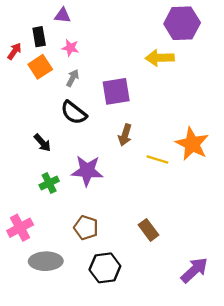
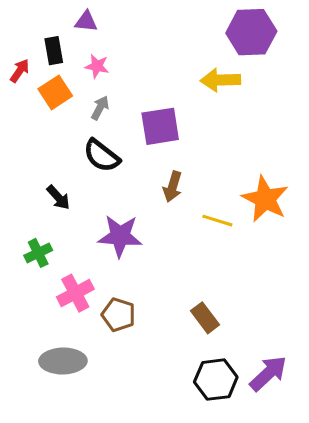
green cross: (49, 183) -> (38, 253), moved
pink cross: (20, 228) -> (75, 293), moved
black hexagon: (105, 268) -> (216, 380), moved

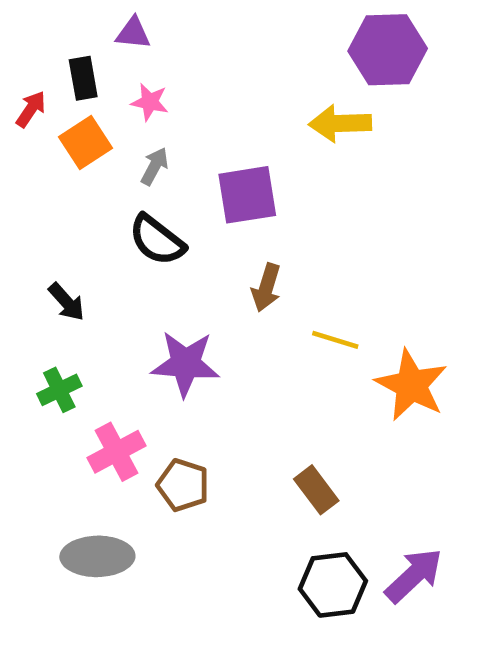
black arrow: (58, 197) -> (66, 302), moved
orange star: (265, 199) -> (411, 385), moved

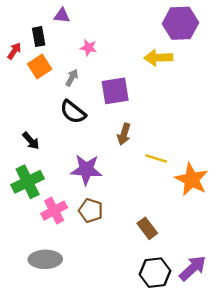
pink star: (150, 102) -> (88, 48), moved
green cross: (59, 390) -> (28, 182), size x1.6
brown pentagon: (183, 485) -> (91, 211), moved

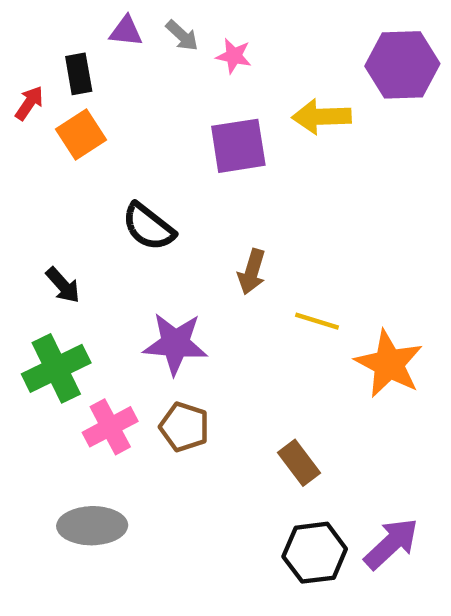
purple hexagon: (180, 23) -> (402, 65), moved
pink star: (88, 48) -> (234, 56), moved
gray arrow: (72, 78) -> (182, 36), moved, turned 105
purple square: (115, 91) -> (238, 146), moved

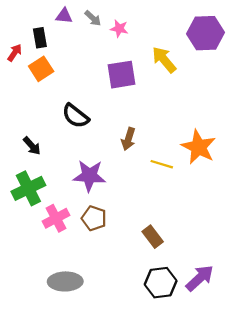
yellow arrow: (321, 117) -> (164, 60), turned 52
orange star: (389, 364) -> (199, 147), moved
gray ellipse: (92, 526) -> (65, 281), moved

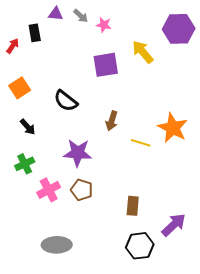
orange square: (41, 69) -> (20, 88), moved
green cross: (28, 188) -> (25, 164), size x0.7
brown rectangle: (153, 237) -> (133, 206), turned 42
purple arrow: (200, 278) -> (174, 225), moved

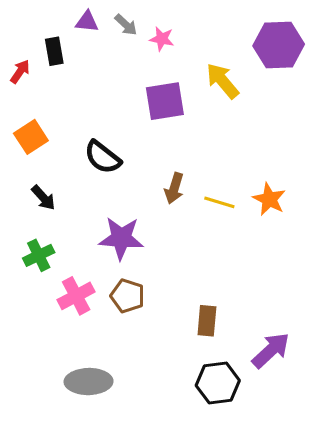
orange star: (173, 128) -> (269, 199), size x0.7
yellow line: (141, 143) -> (219, 202), moved

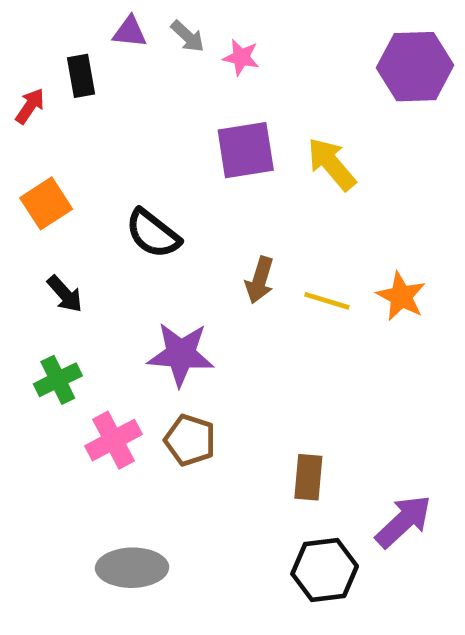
yellow arrow: (223, 81) -> (332, 164), moved

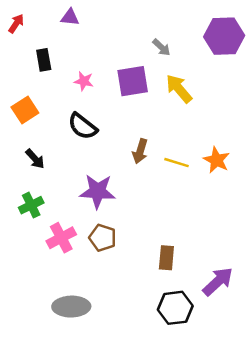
gray arrow: (188, 36) -> (161, 47), moved
pink star: (241, 57) -> (84, 81), moved
black rectangle: (81, 76) -> (44, 60), moved
red arrow: (30, 106) -> (16, 24), moved

